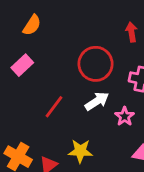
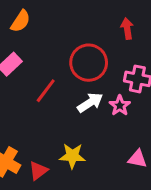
red line: (54, 107) -> (46, 91), moved
pink star: (125, 116) -> (120, 106), moved

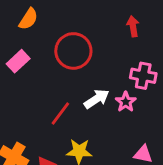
red circle: (89, 63) -> (73, 51), moved
red line: (46, 91) -> (60, 113), moved

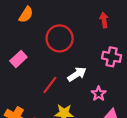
pink rectangle: (18, 61) -> (18, 59), moved
pink star: (126, 102) -> (99, 94), moved

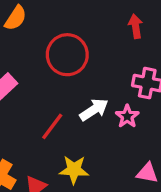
pink star: (99, 94) -> (127, 116), moved

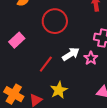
yellow star: (74, 170) -> (59, 90), turned -30

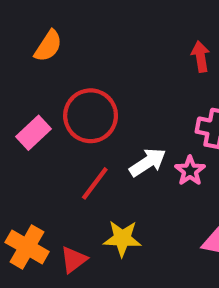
red circle: (55, 21) -> (91, 116), moved
yellow star: (59, 90) -> (122, 238), turned 30

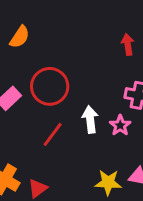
white arrow: (148, 162) -> (90, 119), turned -64
yellow star: (122, 238) -> (108, 182), moved

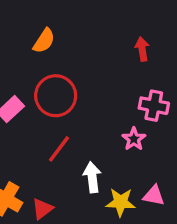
orange semicircle: (20, 37) -> (44, 41), moved
white arrow: (90, 119) -> (92, 177), moved

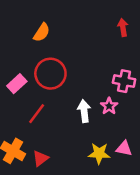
red arrow: (142, 49) -> (123, 27), moved
red line: (59, 149) -> (37, 114), moved
white arrow: (92, 177) -> (84, 111), moved

